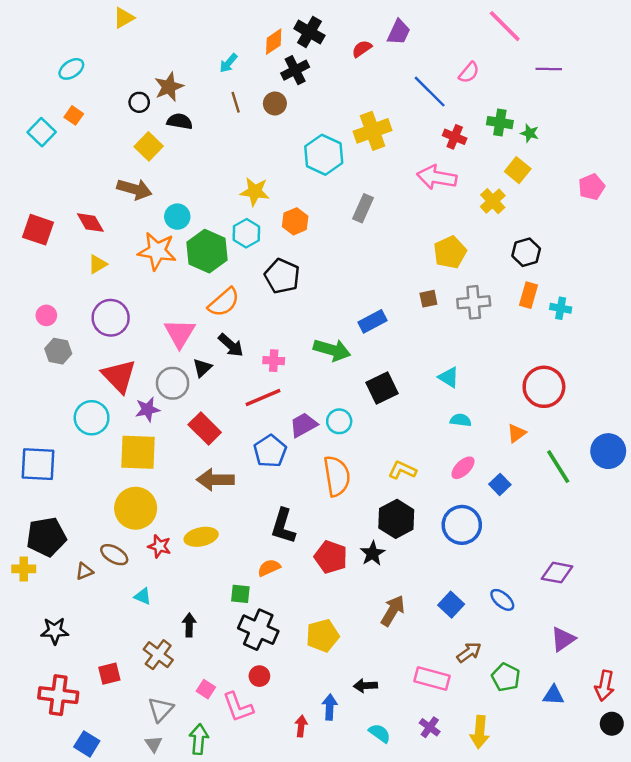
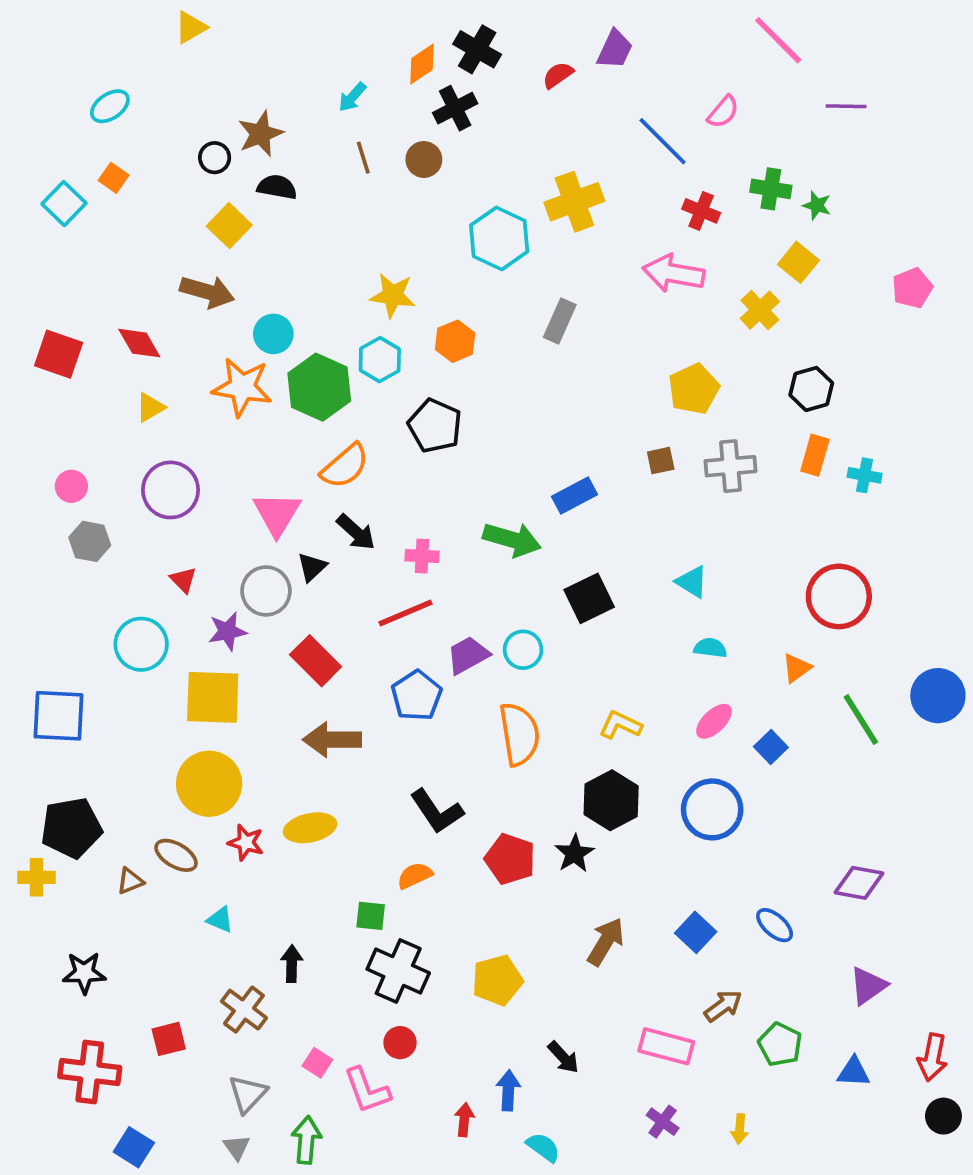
red triangle: (119, 376) -> (183, 580), size x0.5
black L-shape: (283, 526) -> (437, 811), turned -51
black arrow: (365, 686) -> (563, 1057), turned -130
yellow arrow: (480, 732) -> (740, 1129), size x0.6
cyan semicircle: (380, 733) -> (543, 1147), moved

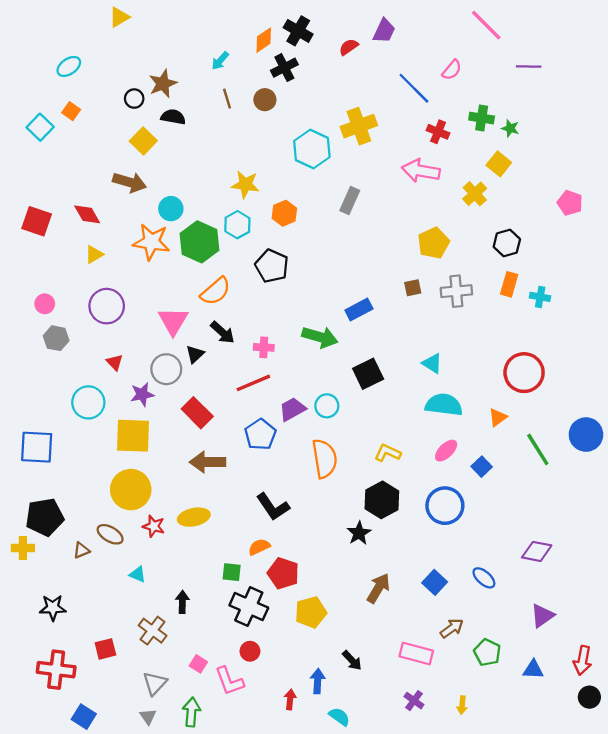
pink pentagon: (912, 288) -> (570, 203), moved, turned -30
cyan semicircle: (710, 648) -> (444, 405), size x1.8
red pentagon: (510, 859) -> (283, 573), moved

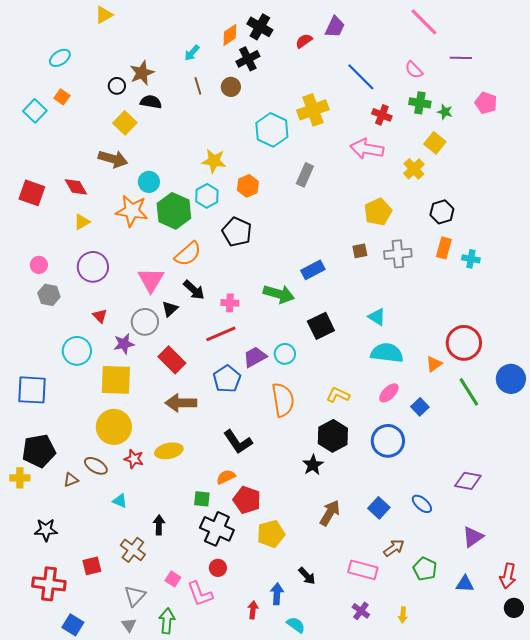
pink semicircle: (452, 70) -> (414, 70), moved, turned 96
pink pentagon: (570, 203) -> (486, 103), moved
red circle: (524, 373) -> (464, 343), moved

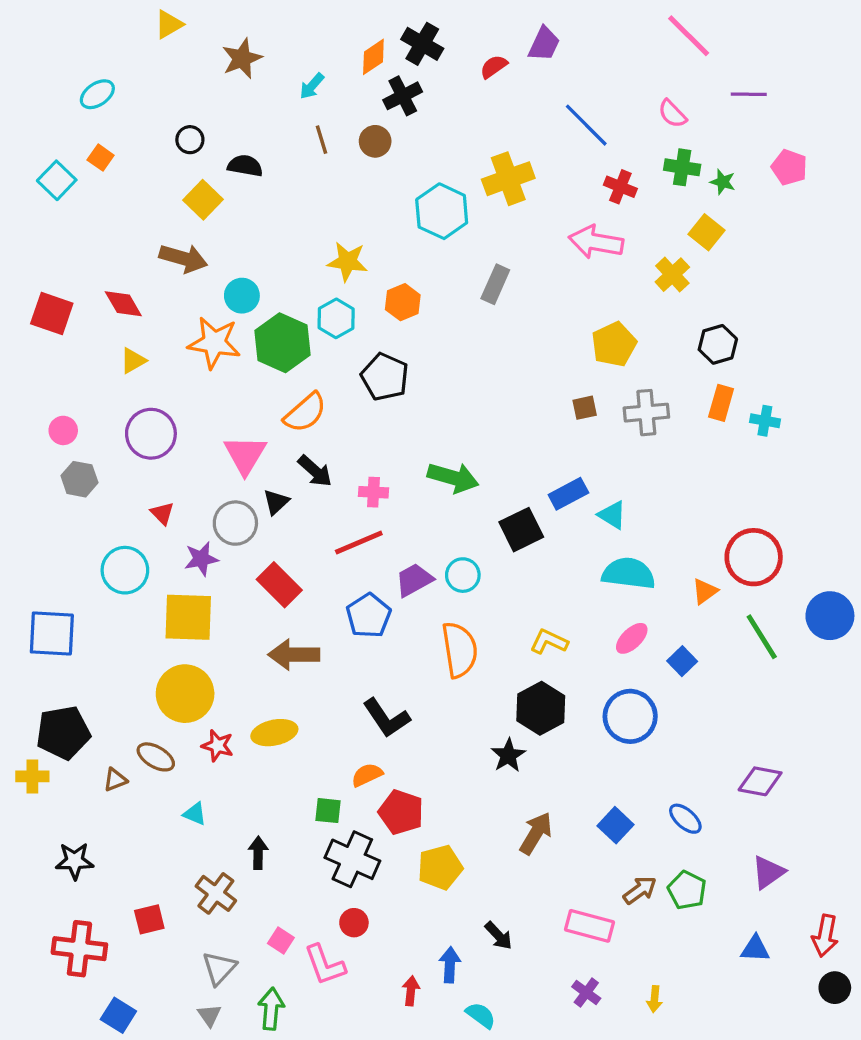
brown star: (142, 73) -> (242, 58), moved
blue rectangle: (313, 270) -> (568, 494), moved
green pentagon: (425, 569) -> (687, 890), moved

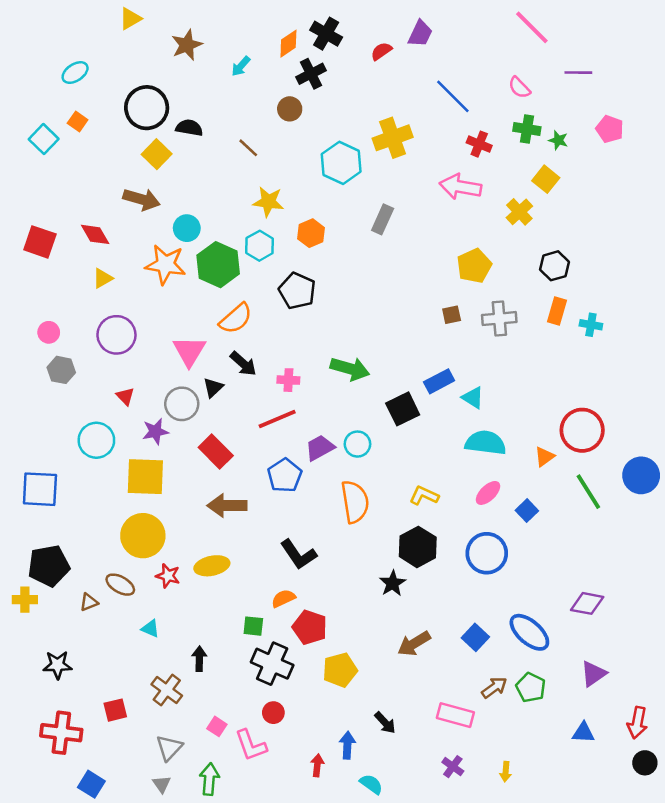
black circle: (190, 140) -> (147, 108), size x2.0
brown line: (321, 140) -> (248, 148), moved, turned -30
blue ellipse: (685, 819) -> (529, 632), size x1.6
brown arrow: (536, 833) -> (414, 644), turned -152

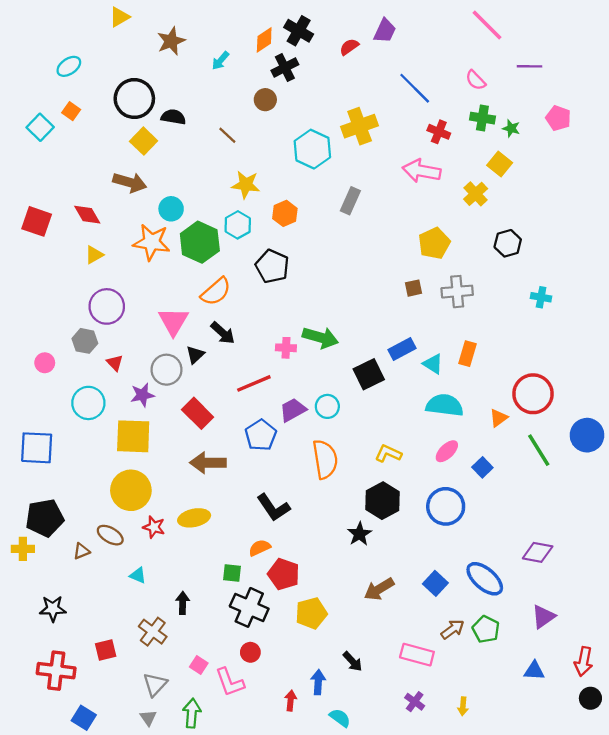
orange rectangle: (557, 311) -> (468, 354), moved
pink circle: (49, 332) -> (45, 363), moved
gray hexagon: (61, 370) -> (85, 341), moved
pink cross: (288, 380) -> (286, 348), moved

